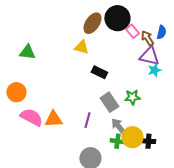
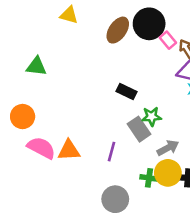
yellow triangle: (81, 47) -> (69, 15), moved
green star: (132, 97) -> (152, 117), moved
gray arrow: (118, 126) -> (168, 148), moved, turned 102

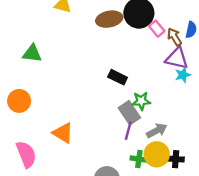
brown ellipse: (118, 30) -> (109, 19), turned 45
pink semicircle: (41, 148) -> (26, 154), moved, turned 40
orange triangle: (69, 150) -> (63, 133), turned 35
purple line: (111, 152) -> (128, 131), moved

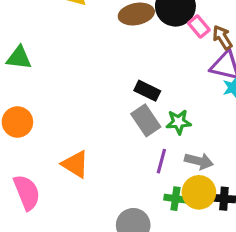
green triangle: (32, 53) -> (19, 58), moved
gray rectangle: (129, 113) -> (146, 120), moved
gray arrow: (157, 131) -> (199, 161), turned 42

